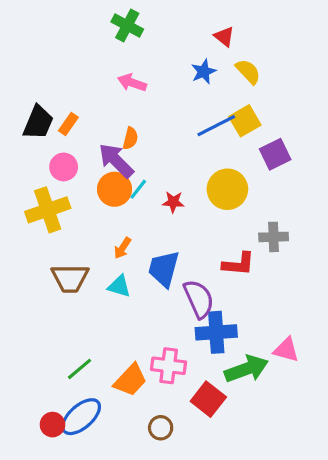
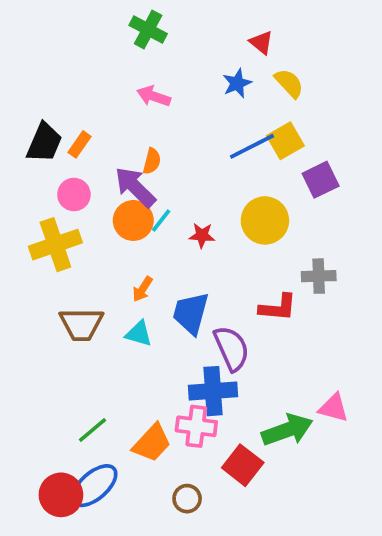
blue cross: (216, 332) -> (213, 391), moved
red circle: (52, 425) -> (61, 495), size x1.5

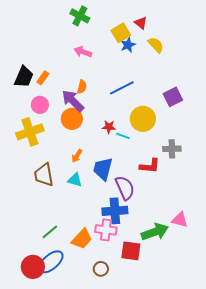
yellow square: (285, 141) -> (121, 33), moved
blue line: (252, 146) -> (122, 88), moved
cyan line: (161, 220) -> (123, 136), moved, turned 72
brown trapezoid: (81, 324) -> (44, 175), turned 80
red square: (243, 465) -> (131, 251), turned -30

